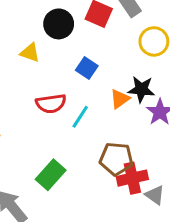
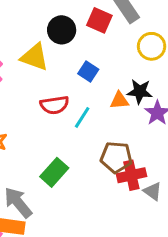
yellow triangle: (30, 53) -> (35, 57), size x1.5
orange triangle: (120, 99) -> (119, 101), turned 30

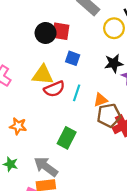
red square: (99, 20) -> (61, 31), moved
yellow triangle: (35, 57) -> (43, 75), moved
orange triangle: (119, 101) -> (101, 100), moved

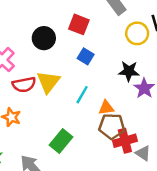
black circle: (46, 33) -> (44, 38), moved
yellow triangle: (43, 75) -> (48, 82), moved, turned 50
red semicircle: (54, 89) -> (24, 85), moved

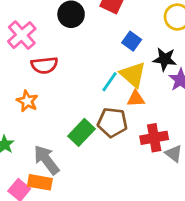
blue square: (86, 56) -> (132, 41), moved
yellow triangle: (48, 82) -> (133, 75), moved, turned -30
brown pentagon: (112, 126) -> (112, 122), moved

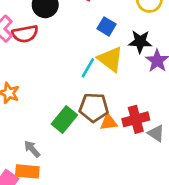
red semicircle: (44, 65) -> (25, 34), moved
orange triangle: (136, 99) -> (109, 122), moved
gray arrow: (46, 160) -> (32, 149), size x0.6

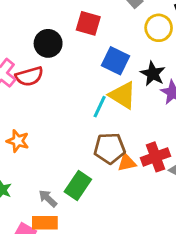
blue square: (107, 26) -> (115, 61), size x1.4
black star: (140, 42) -> (153, 74), turned 30
green rectangle: (64, 120) -> (78, 186), moved

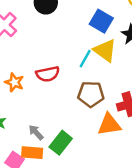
red semicircle: (29, 76) -> (48, 74), moved
orange triangle: (127, 163) -> (109, 125), moved, size x1.5
green rectangle: (78, 186) -> (61, 143), moved

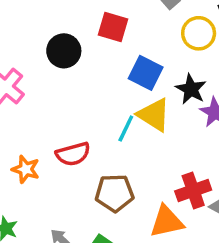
brown pentagon: (91, 94) -> (114, 193), moved

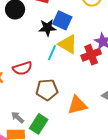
black star: (191, 89) -> (47, 28), moved, turned -30
red cross: (193, 190) -> (91, 55), moved

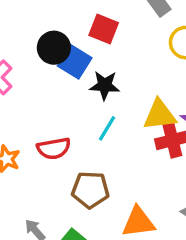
blue square: (62, 20) -> (75, 62), moved
yellow triangle: (68, 44) -> (160, 115), moved, turned -45

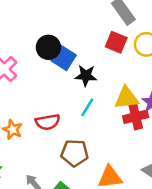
red square: (104, 29) -> (116, 42), moved

